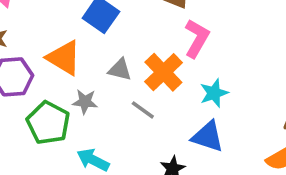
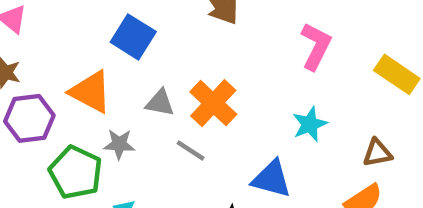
pink L-shape: (197, 38) -> (316, 46), moved
cyan star: (214, 93) -> (310, 124), moved

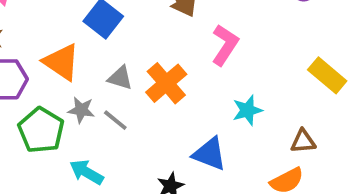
pink L-shape: (316, 46) -> (225, 45), moved
gray line: (191, 151) -> (115, 120), moved

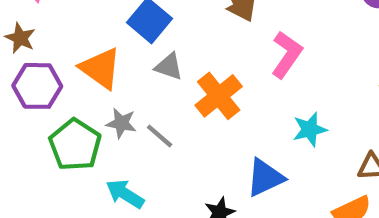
gray triangle: (120, 78) -> (169, 67), moved
blue triangle: (209, 154) -> (265, 178), turned -48

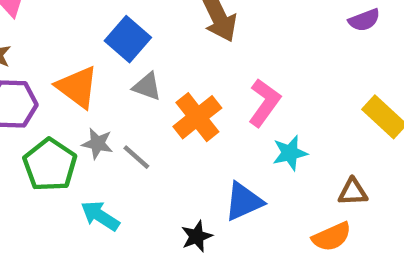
pink L-shape: (287, 55) -> (264, 103), moved

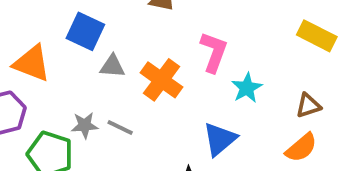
orange triangle: (77, 87) -> (32, 63), moved

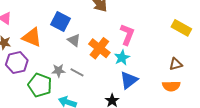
gray triangle: (112, 66) -> (74, 40), turned 32
cyan star: (247, 88) -> (122, 58), moved
orange semicircle: (301, 148) -> (171, 86), turned 36

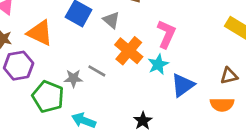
gray triangle: (74, 40) -> (111, 20), moved
gray line: (77, 72) -> (97, 71), moved
blue triangle: (129, 80) -> (183, 85), moved

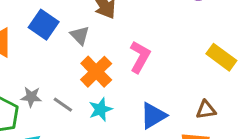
cyan star: (158, 64) -> (100, 109), moved
gray line: (97, 71) -> (63, 105), moved

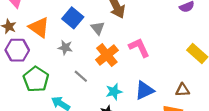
pink L-shape: (140, 57) -> (139, 48), turned -60
gray star: (31, 97) -> (65, 47), moved
cyan star: (100, 109) -> (114, 92), moved

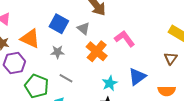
gray line: (81, 76) -> (66, 78), moved
brown triangle: (183, 90) -> (171, 58), moved, turned -40

